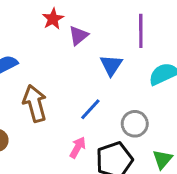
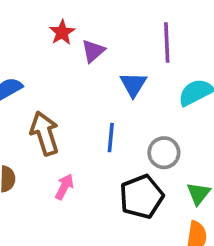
blue line: (90, 109) -> (111, 138), turned -35
pink arrow: (78, 147) -> (64, 187), moved

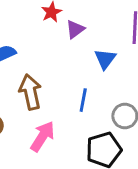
pink arrow: (64, 187) -> (42, 136), size x1.5

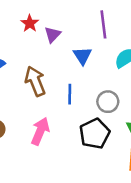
brown arrow: (30, 92) -> (35, 81), moved

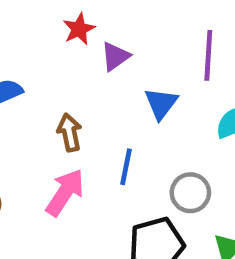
brown arrow: (35, 81) -> (69, 132), size x0.7
pink arrow: (40, 131) -> (65, 192), moved

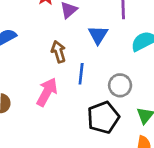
brown arrow: (69, 132) -> (58, 52), moved

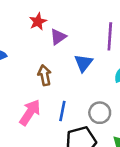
blue line: (81, 74) -> (62, 111), moved

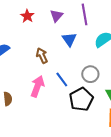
purple triangle: (58, 37) -> (56, 16), moved
blue line: (62, 111) -> (62, 79), turned -35

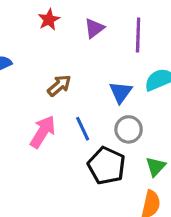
blue triangle: (69, 39) -> (121, 92), moved
brown arrow: (42, 56) -> (59, 86), turned 63
black pentagon: (81, 99) -> (106, 166), turned -30

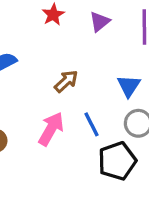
black pentagon: (106, 166) -> (117, 161), turned 30

